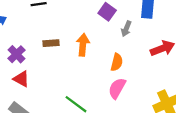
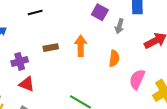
purple cross: (16, 54) -> (20, 61), turned 35
pink semicircle: (117, 88) -> (137, 79), moved

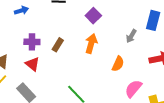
purple square: (100, 12) -> (93, 16), moved
brown rectangle: (51, 48) -> (58, 45), moved, turned -64

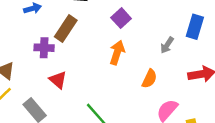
brown rectangle: (58, 45) -> (66, 29), moved, size x1.5
red triangle: (32, 64) -> (58, 80), moved

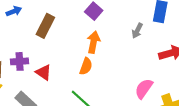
purple cross: (44, 48) -> (20, 61), moved
orange semicircle: (149, 79) -> (86, 66), moved

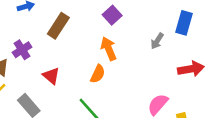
orange arrow: (94, 42) -> (109, 49), turned -40
purple cross: (20, 61) -> (22, 50), moved, turned -35

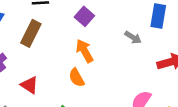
gray arrow: (157, 41) -> (133, 37), turned -84
orange semicircle: (98, 74) -> (76, 78), turned 132

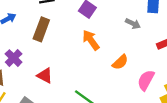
orange semicircle: (76, 78) -> (120, 62), moved, turned -98

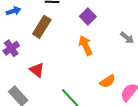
orange semicircle: (120, 62) -> (107, 81), moved

